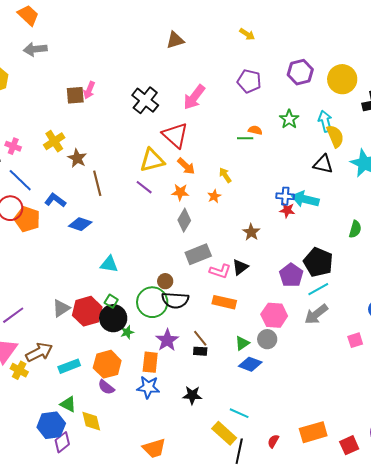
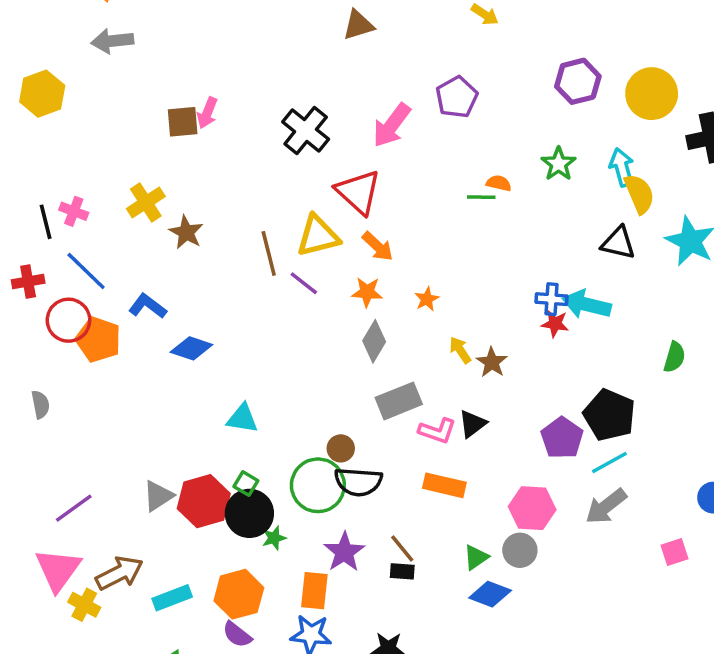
purple pentagon: (249, 81) -> (457, 97), moved, turned 30
yellow arrow: (225, 175) -> (460, 350), moved
brown line: (97, 183) -> (269, 253), moved

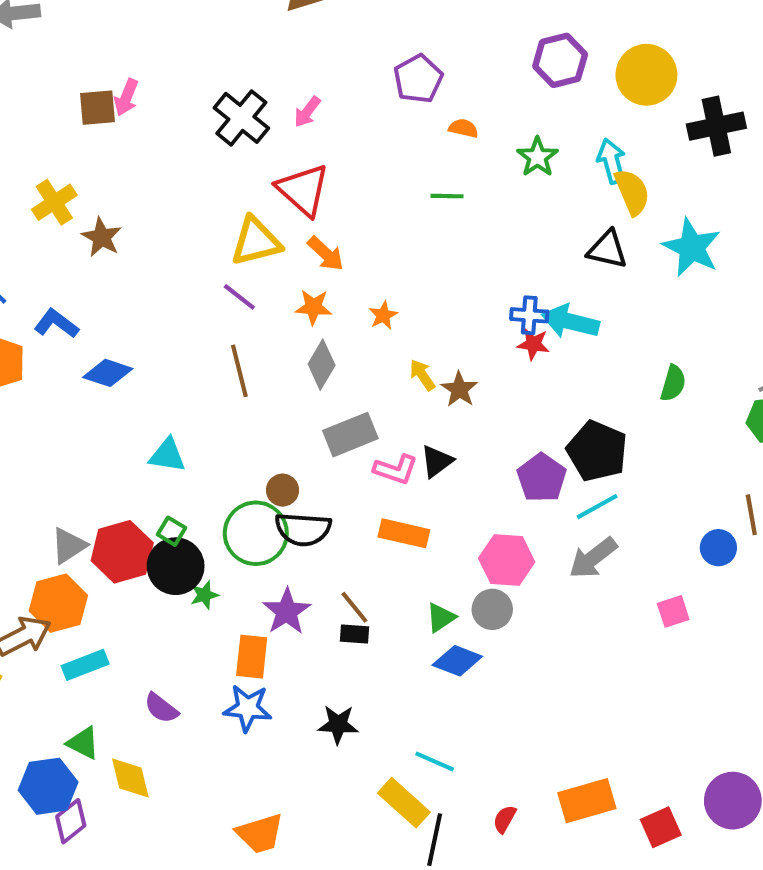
pink arrow: (392, 125) -> (307, 112), moved, size x0.6
orange semicircle: (499, 183) -> (463, 128), moved
brown line: (269, 253) -> (239, 371), moved
orange hexagon: (239, 594) -> (58, 603), moved

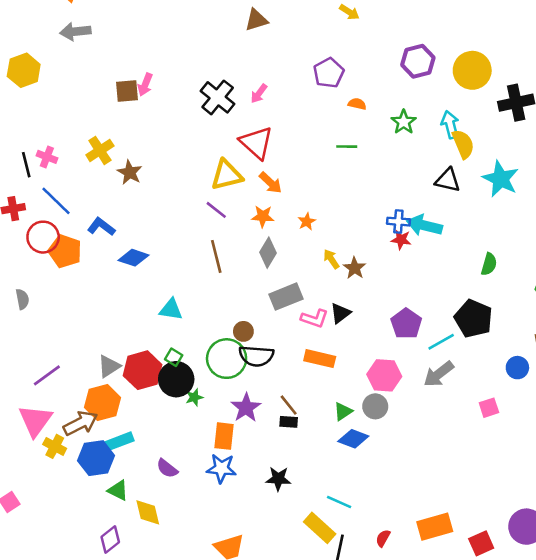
black pentagon: (597, 451) -> (473, 318), moved
blue hexagon: (48, 786) -> (96, 458), moved

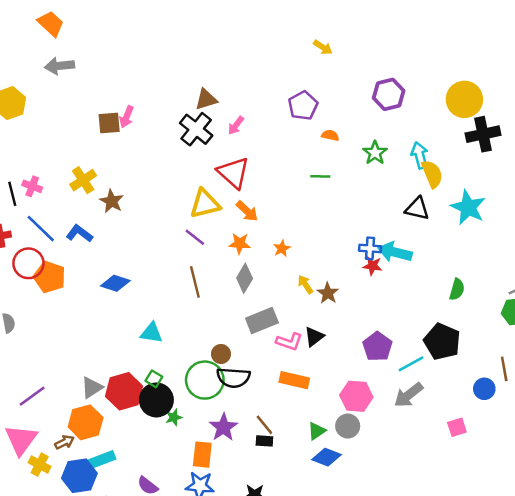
brown triangle: (256, 20) -> (206, 99), moved
yellow circle: (472, 70) -> (464, 99), moved
blue L-shape: (101, 227) -> (79, 234), moved
brown arrow: (81, 423) -> (64, 442), size x0.6

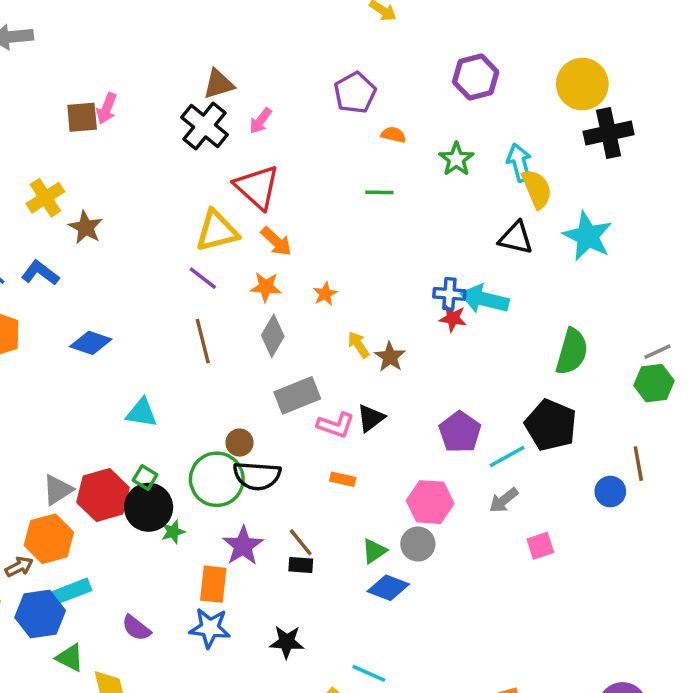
green semicircle: (457, 289) -> (572, 352), size x1.5
orange rectangle: (294, 380) -> (343, 479), size x0.6
gray arrow: (409, 395) -> (504, 500), size x0.7
pink square: (457, 427) -> (540, 546), moved

